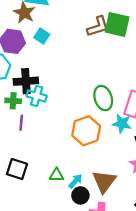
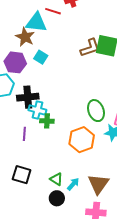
green cross: (13, 101) -> (47, 121), moved
green triangle: (57, 175) -> (56, 179), turned 32
black circle: (80, 195) -> (57, 198), moved

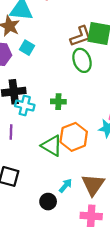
green ellipse: (96, 111) -> (82, 60), moved
green cross: (47, 121) -> (58, 102), moved
green triangle: (56, 179) -> (52, 146), moved, size x1.5

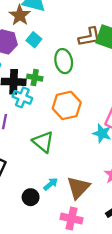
green ellipse: (82, 60) -> (64, 61), moved
green cross: (58, 102) -> (35, 78), moved
orange hexagon: (74, 137) -> (67, 105), moved

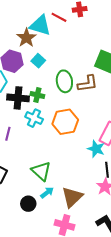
brown L-shape: (89, 37) -> (88, 84), moved
cyan cross: (22, 97) -> (34, 118), moved
green triangle: (43, 142) -> (41, 171), moved

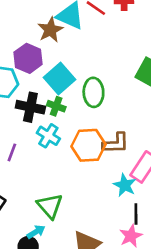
cyan square: (38, 61) -> (60, 79), moved, size x1.6
brown L-shape: (88, 84) -> (116, 143), moved
cyan arrow: (47, 193) -> (36, 232), moved

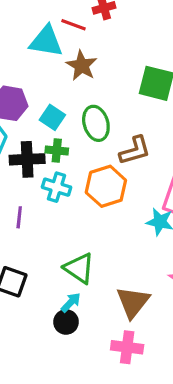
brown star: (50, 30) -> (82, 66), moved
cyan square: (60, 79) -> (52, 117), size x0.7
brown L-shape: (116, 143) -> (135, 150), moved

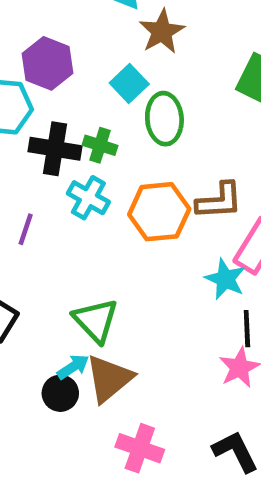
cyan square: (52, 117) -> (129, 84), moved
brown L-shape: (135, 150) -> (219, 201), moved
brown triangle: (133, 302) -> (109, 379), moved

